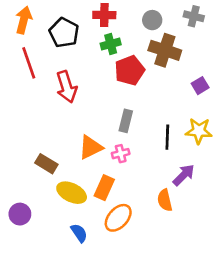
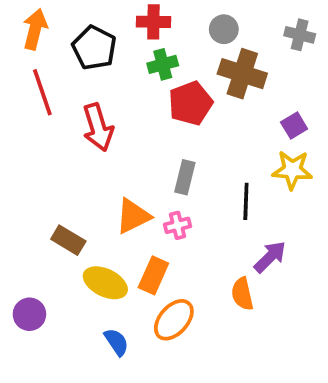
gray cross: (194, 16) -> (300, 35), moved
yellow star: (199, 131) -> (292, 170), moved

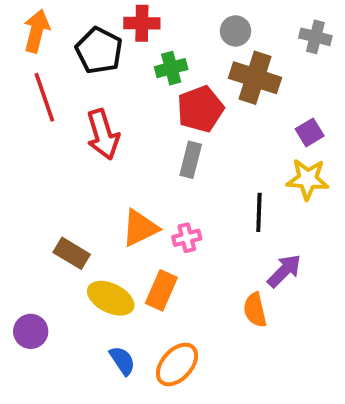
red cross: (153, 22) -> (142, 23), moved
gray rectangle: (185, 177) -> (191, 160), moved
orange ellipse: (174, 320) -> (177, 365), moved

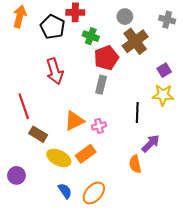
green cross: (171, 68) -> (91, 36), turned 35
brown cross: (255, 78) -> (135, 41), turned 35
red line: (44, 97) -> (24, 106), moved
orange rectangle: (161, 290) -> (86, 154), turned 30

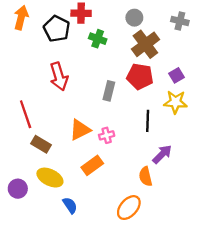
red pentagon: (106, 58) -> (140, 76), moved, turned 30
yellow ellipse: (59, 158) -> (50, 178), moved
orange ellipse: (94, 193) -> (129, 208), moved

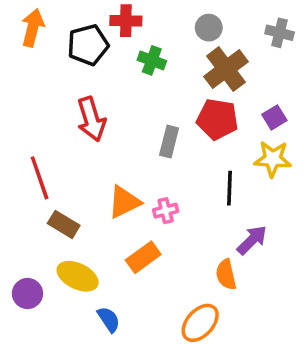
black pentagon: (57, 29) -> (88, 45), turned 30

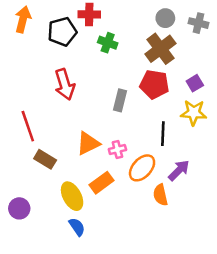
gray circle: (209, 28) -> (165, 18), moved
yellow ellipse: (78, 276) -> (72, 196), moved, turned 36
orange ellipse: (200, 323) -> (142, 168), moved

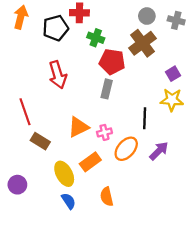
red pentagon: (154, 84) -> (112, 62), moved
orange semicircle: (160, 195) -> (107, 197), moved

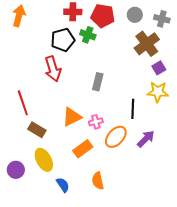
black pentagon: (55, 28) -> (63, 40), moved
brown cross: (143, 43) -> (147, 44), moved
red pentagon: (112, 62) -> (103, 16), moved
yellow ellipse: (64, 174) -> (44, 160), moved

